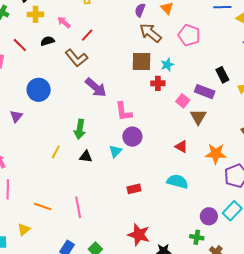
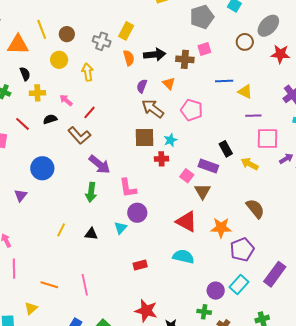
green arrow: (80, 129) -> (91, 192), moved
red triangle: (181, 147) -> (186, 221), size x1.6

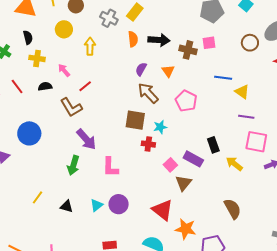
purple circle: (137, 213) -> (119, 204), moved
orange star: (221, 228) -> (186, 229), moved

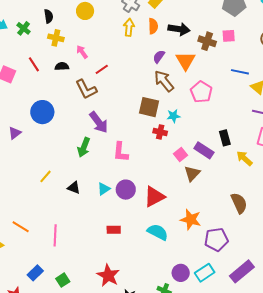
yellow arrow: (90, 46) -> (129, 27), moved
orange triangle: (168, 71) -> (186, 61), size x1.5
red triangle: (163, 210) -> (154, 197), moved, turned 50

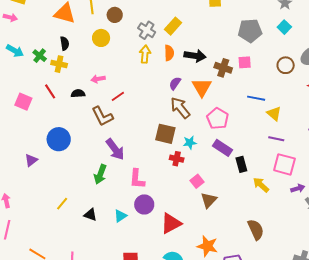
yellow cross: (56, 38) -> (59, 64), moved
pink arrow: (82, 52) -> (98, 79), turned -64
purple rectangle: (204, 150) -> (222, 148), moved
purple circle: (126, 190) -> (144, 204), moved

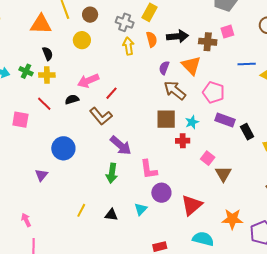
pink arrow: (98, 79) -> (88, 81), size x1.5

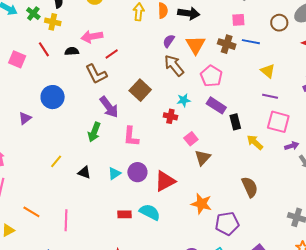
brown cross: (208, 42) -> (227, 44), moved
blue line: (247, 64) -> (251, 42), moved
brown square: (166, 119) -> (140, 90), moved, turned 30
purple circle: (161, 193) -> (137, 172), moved
cyan semicircle: (203, 239) -> (150, 212), moved

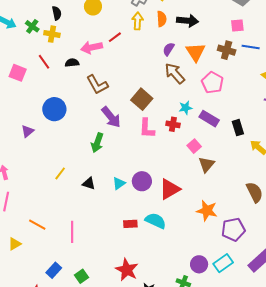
red line: (112, 54) -> (115, 37), moved
purple rectangle: (216, 105) -> (209, 119), moved
pink L-shape: (131, 137) -> (147, 128), moved

